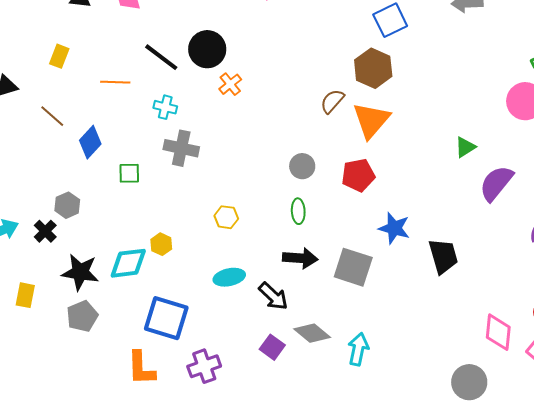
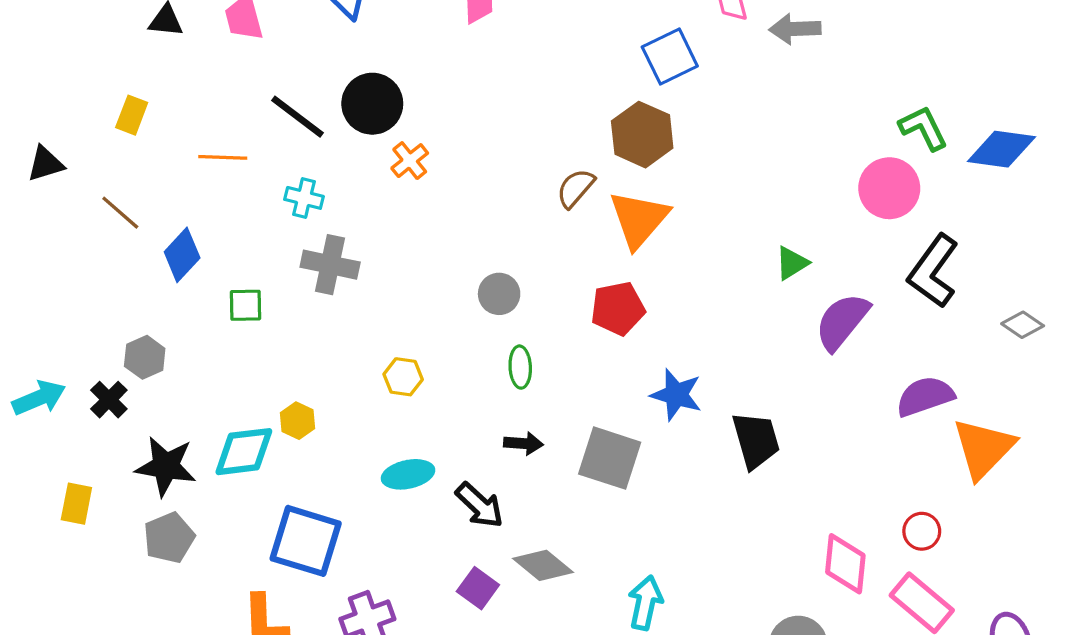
gray circle: (302, 166) -> (499, 294), moved
black arrow: (300, 258) -> (523, 443), size x0.7
cyan arrow: (358, 349) -> (645, 603), moved

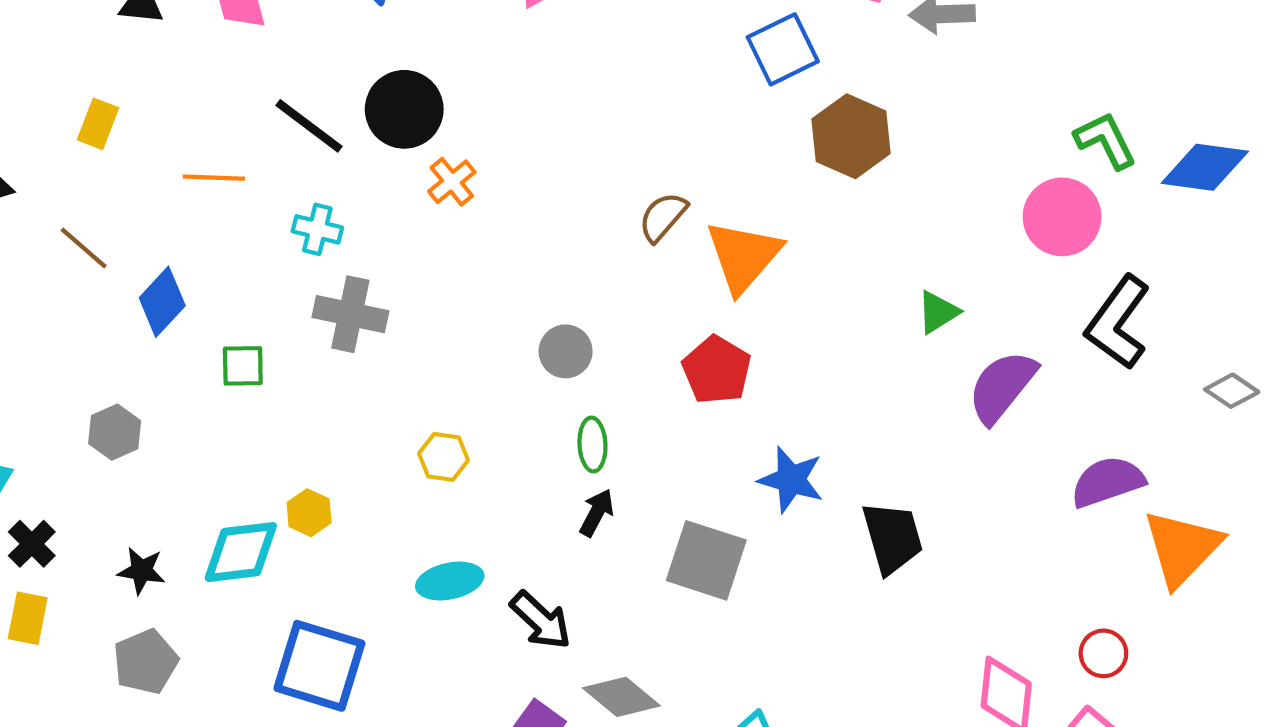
brown hexagon: (642, 135) -> (851, 136), moved
red pentagon: (618, 309) -> (717, 370), turned -30
black cross: (109, 400) -> (32, 544), moved
black arrow: (523, 443) -> (597, 513), moved, turned -66
black star: (166, 466) -> (141, 571), size x0.6

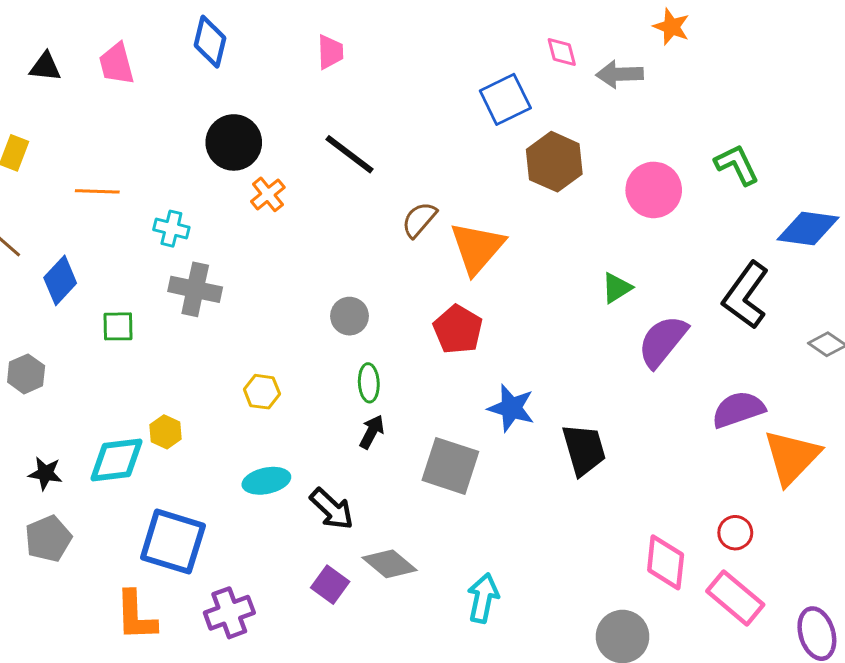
black line: (309, 126) -> (349, 154), moved
blue diamond: (1205, 167) -> (808, 229), moved
pink circle: (1062, 217) -> (654, 190), moved

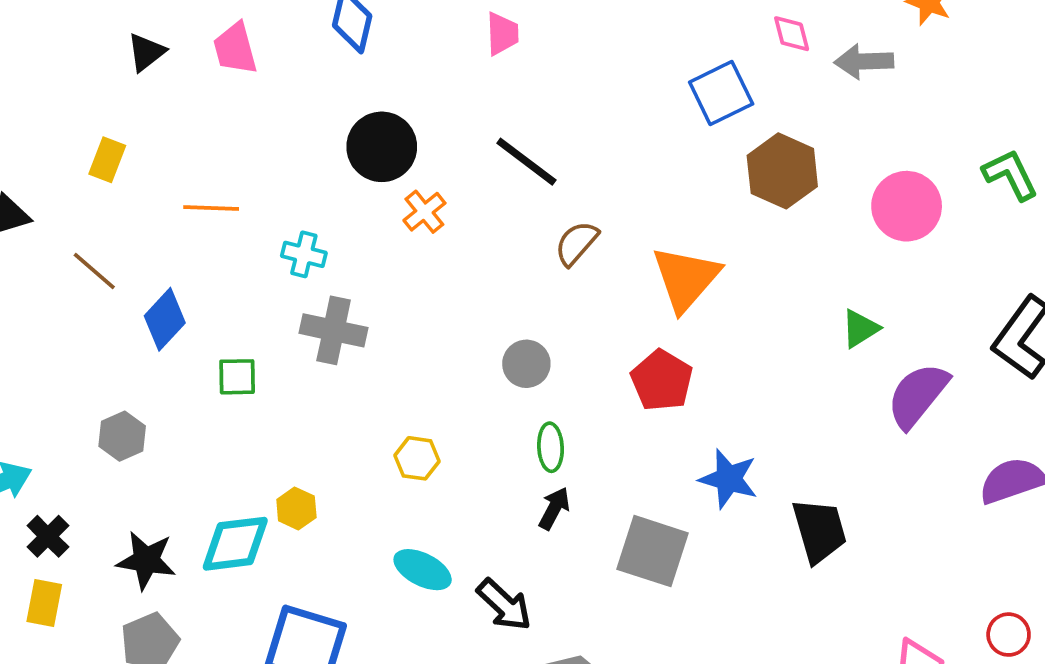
black triangle: (45, 67) -> (146, 52), turned -44
brown semicircle: (419, 220) -> (576, 243), moved
black star: (45, 473) -> (146, 560), size x1.4
cyan ellipse: (266, 481) -> (423, 570), turned 39

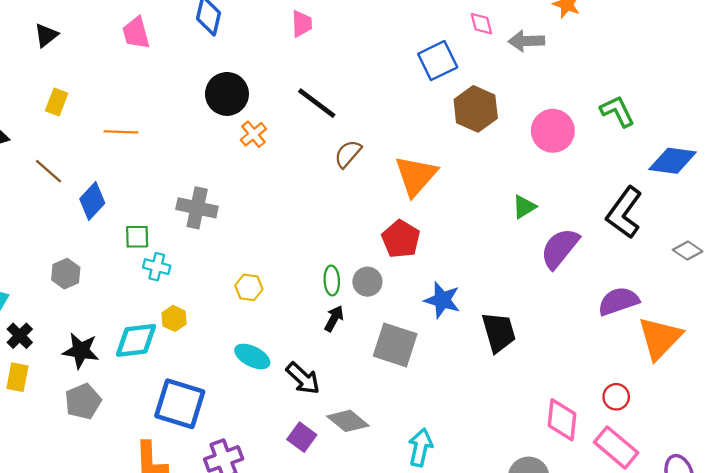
black triangle: (146, 52) -> (46, 35), moved
cyan cross: (304, 254) -> (157, 267), moved
gray circle: (526, 364) -> (367, 282), moved

